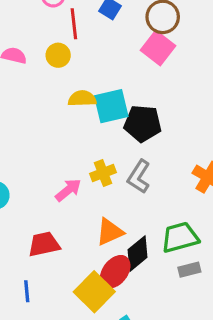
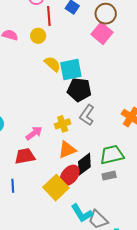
yellow semicircle: (82, 99) -> (52, 64), turned 42
black pentagon: (143, 123) -> (79, 90), moved
yellow cross: (103, 173) -> (63, 124), moved
pink arrow: (68, 190) -> (34, 133), moved
gray rectangle: (189, 270) -> (109, 176), moved

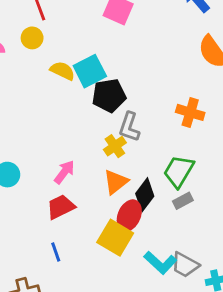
yellow cross: (63, 124) -> (115, 146), moved
green trapezoid: (112, 155) -> (179, 171), turned -30

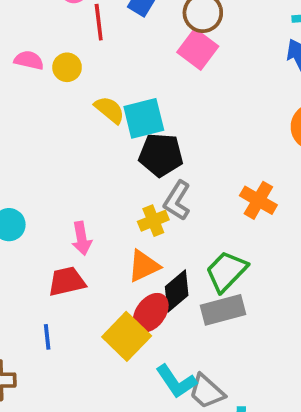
yellow circle: (32, 38) -> (67, 67), moved
pink arrow: (64, 172) -> (82, 238), turned 120
gray rectangle: (183, 201) -> (223, 310), size x1.6

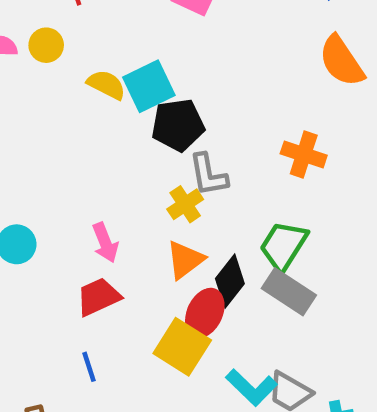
gray L-shape: (177, 201) -> (208, 175), turned -30
gray rectangle: (223, 310) -> (289, 292), turned 60

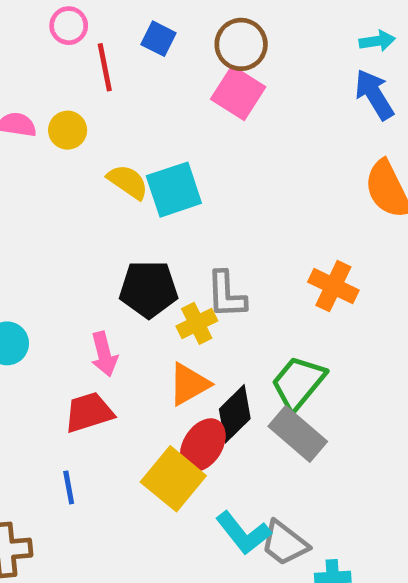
black pentagon: (178, 125) -> (149, 289), moved

